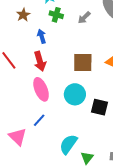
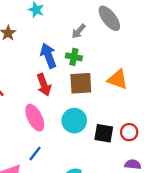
green cross: (56, 15) -> (74, 57), moved
blue arrow: (42, 36) -> (48, 56), moved, size x1.5
red arrow: (40, 61) -> (44, 85), moved

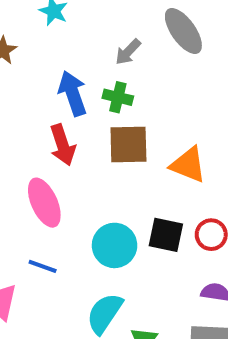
orange triangle: (118, 79) -> (188, 165), moved
cyan circle: (74, 121) -> (115, 245), moved
blue line: (35, 153) -> (43, 266), turned 70

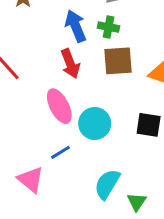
cyan circle: (115, 245) -> (95, 124), moved
blue line: (43, 266) -> (60, 152), turned -48

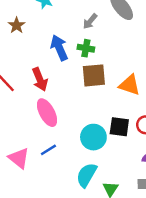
red arrow: (70, 64) -> (40, 79), moved
cyan circle: (95, 124) -> (93, 137), moved
pink triangle: (31, 180) -> (19, 158), moved

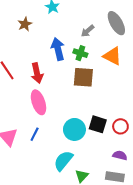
orange triangle: (130, 85) -> (112, 56), moved
blue line: (48, 150) -> (35, 134), turned -40

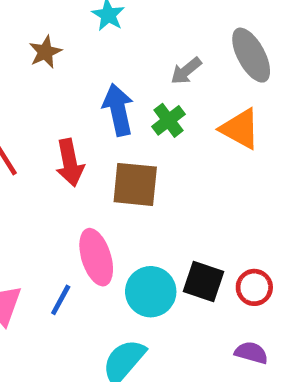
green cross: (80, 53) -> (168, 120), turned 32
brown square: (83, 77) -> (135, 184), moved
pink ellipse: (38, 102) -> (96, 257), moved

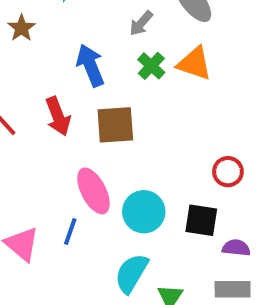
green cross: (168, 120) -> (151, 66), moved
black square: (203, 281) -> (201, 220), moved
red circle: (254, 287) -> (228, 172), moved

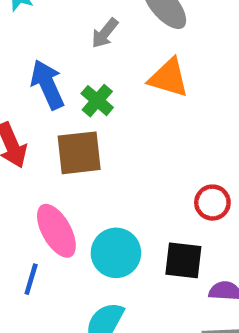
green cross: (151, 66) -> (97, 101), moved

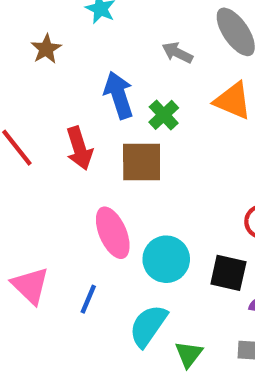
gray arrow: (105, 33) -> (177, 53), turned 72
blue line: (31, 279) -> (88, 299), moved

